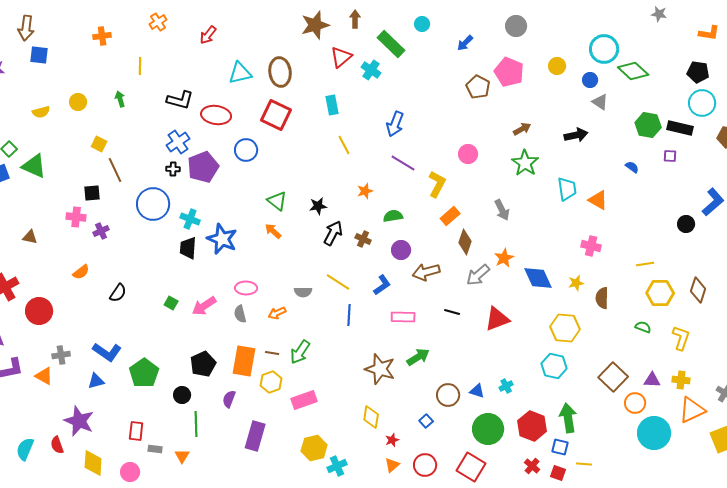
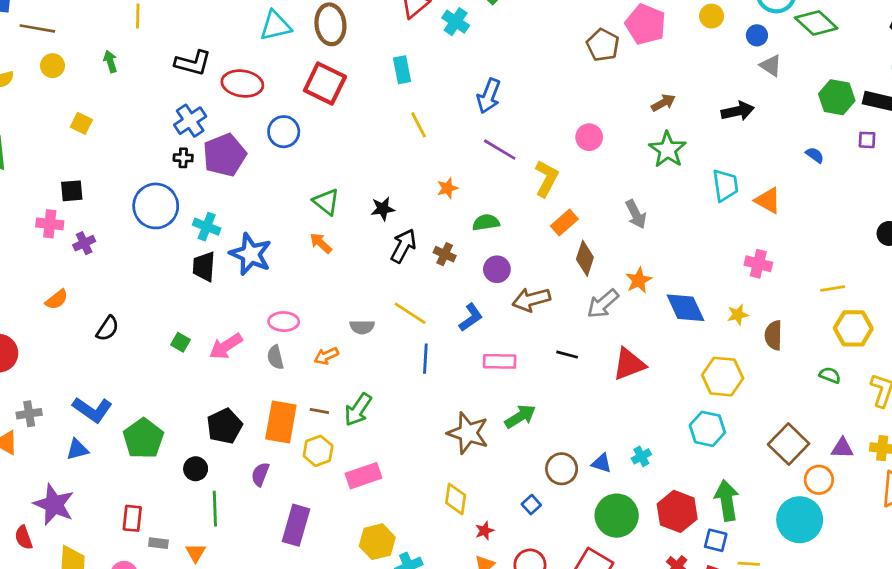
brown line: (115, 170) -> (37, 28), moved, turned -55
cyan circle: (654, 433) -> (800, 520), moved

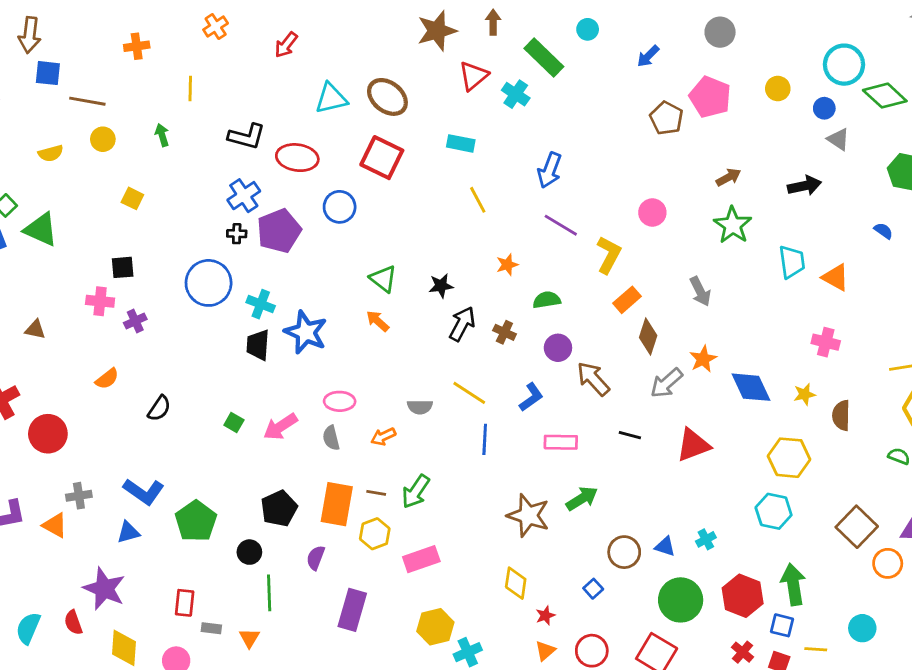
brown ellipse: (330, 24) -> (387, 97), turned -45
cyan rectangle: (402, 70) -> (461, 143), turned -68
brown arrow: (531, 300) -> (593, 379), turned 63
cyan circle: (800, 520) -> (862, 628), moved, size x0.6

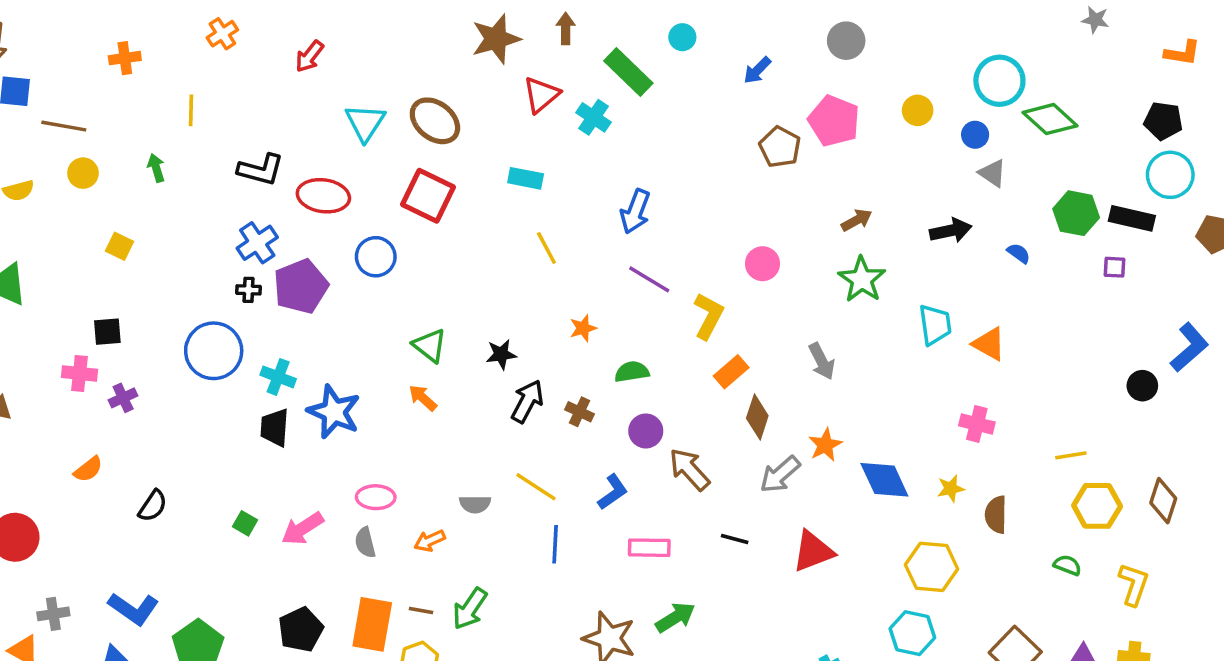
cyan triangle: (331, 98) -> (365, 123), turned -44
blue semicircle: (883, 231) -> (1019, 253), moved

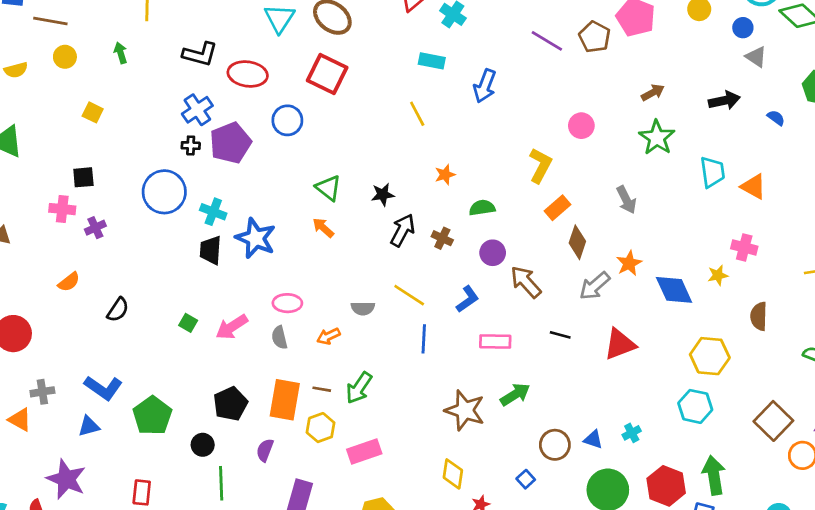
cyan rectangle: (526, 178) -> (432, 61), moved
purple line: (649, 279) -> (547, 41), moved
yellow star: (951, 488) -> (718, 275), moved

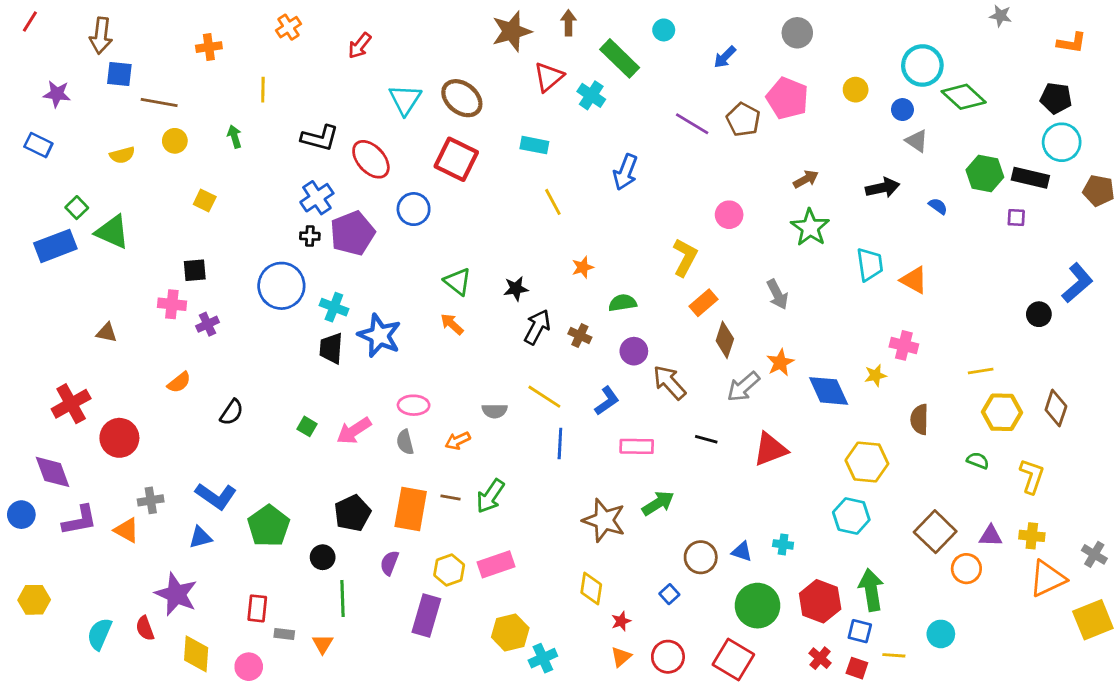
cyan rectangle: (432, 61) -> (534, 145), moved
red ellipse: (248, 74) -> (371, 159), turned 39
yellow hexagon: (320, 428) -> (449, 570), moved
cyan cross: (632, 433) -> (783, 544), turned 36

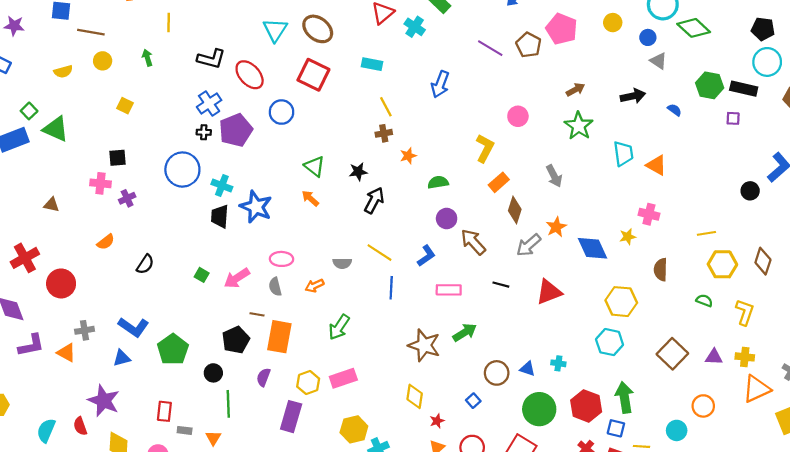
brown cross: (580, 336) -> (384, 133), moved, turned -35
brown line: (451, 498) -> (257, 314), moved
orange circle: (966, 569) -> (703, 406), moved

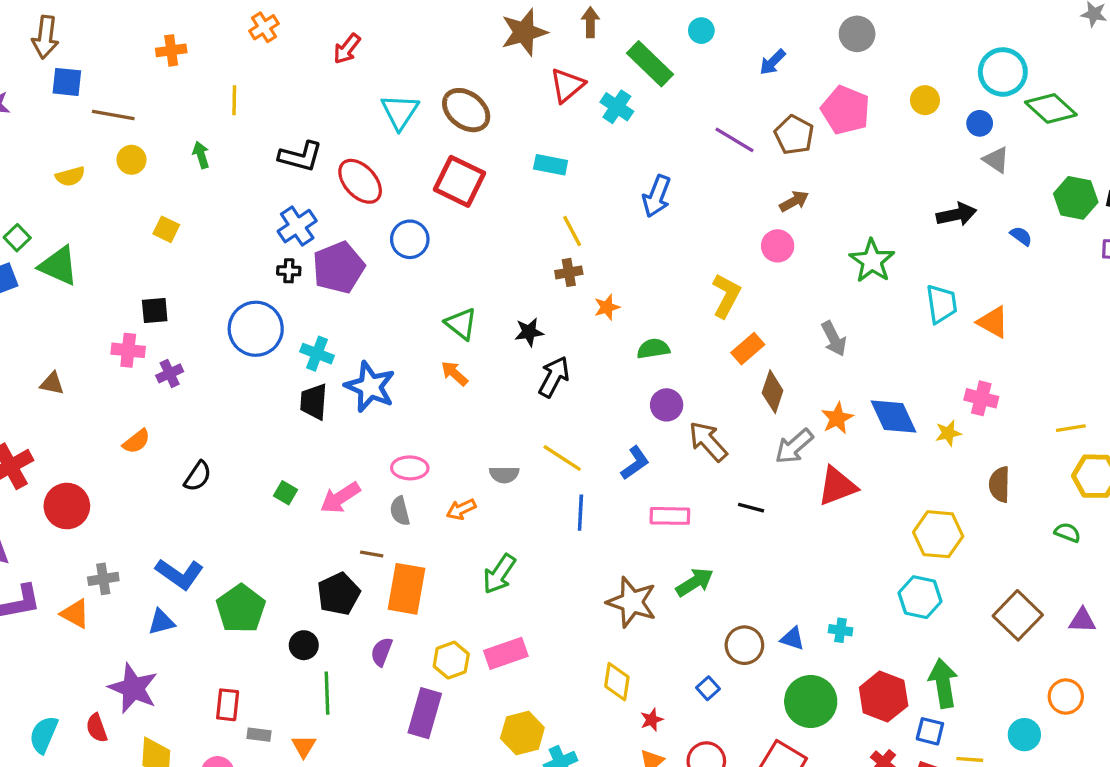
brown arrow: (575, 90) -> (794, 201), moved
blue diamond: (592, 248) -> (894, 417), moved
red triangle: (549, 292) -> (837, 486), moved

